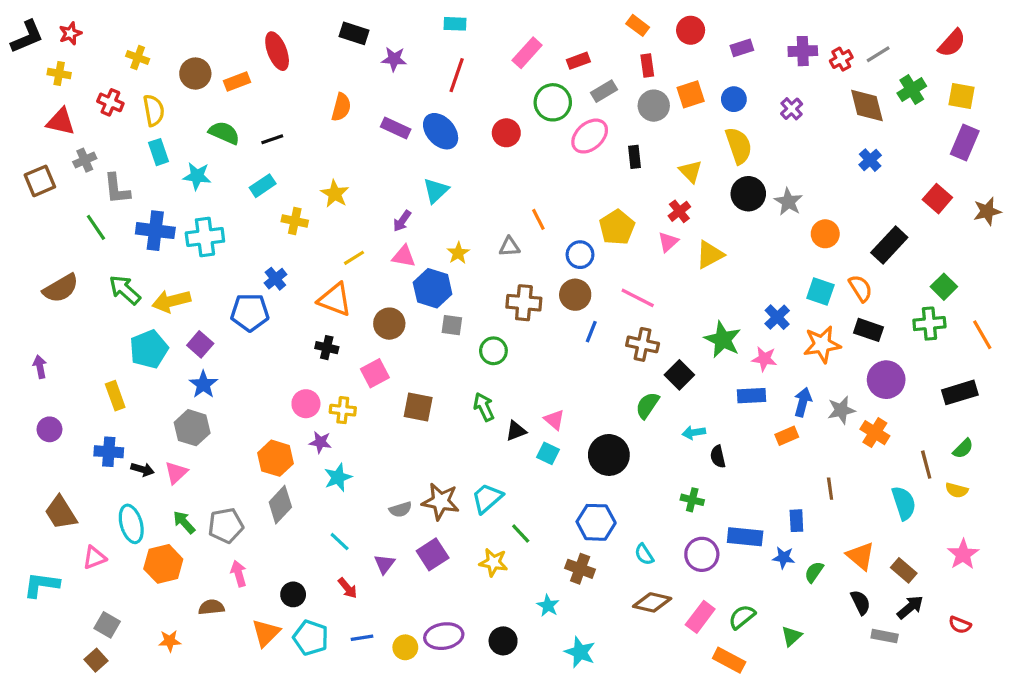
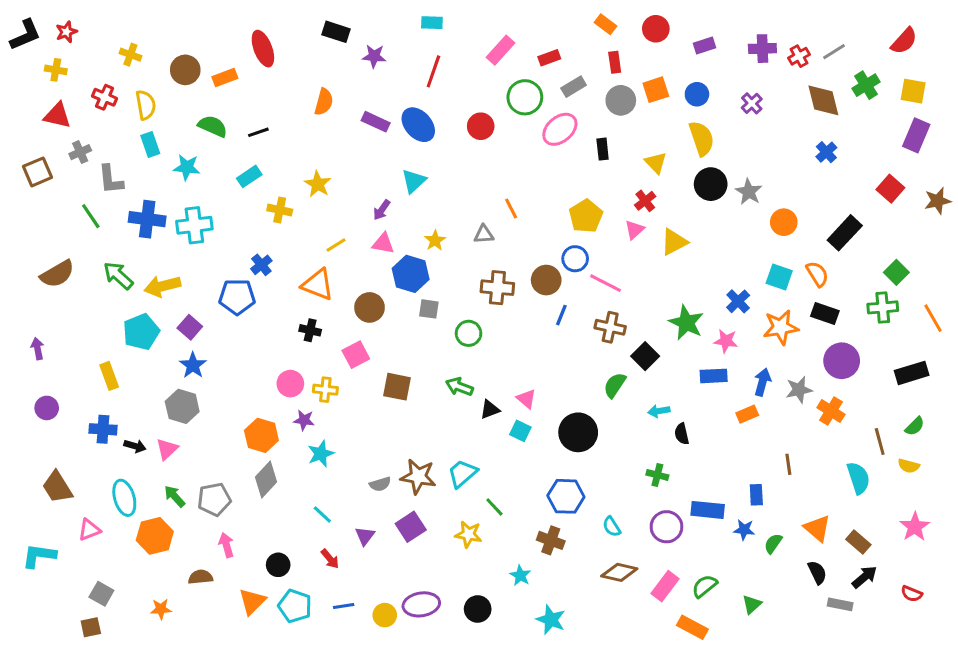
blue circle: (580, 255) -> (575, 259), moved
green arrow: (484, 407) -> (459, 387), turned -44
brown square: (96, 660) -> (91, 627), turned 30

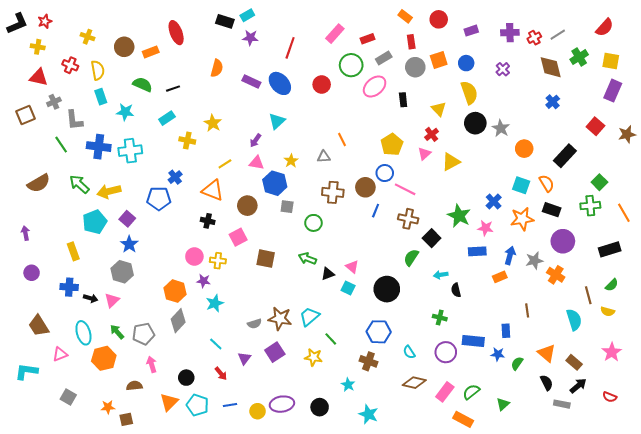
cyan rectangle: (432, 23) -> (247, 15), moved, turned -32
brown square: (91, 627) -> (126, 419), moved

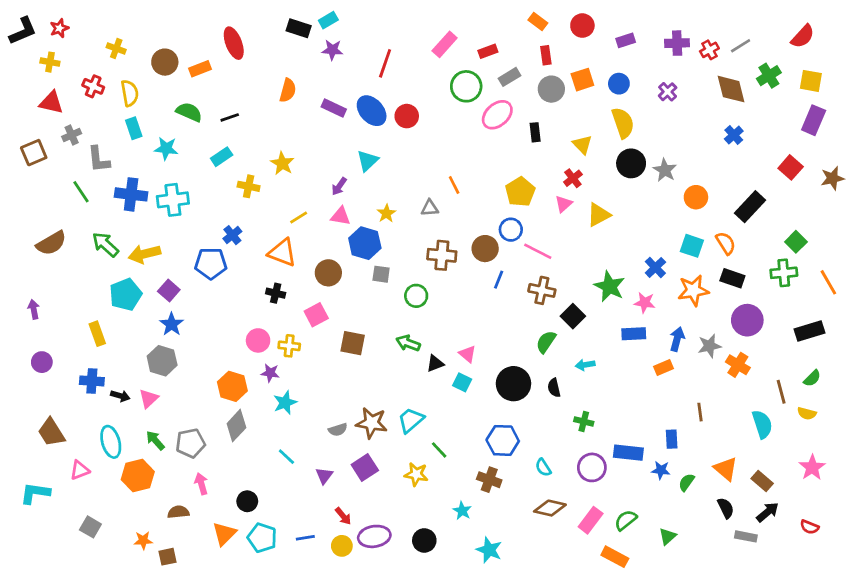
red circle: (322, 84) -> (407, 116), moved
black semicircle: (456, 290) -> (554, 388), moved
red arrow: (221, 374) -> (343, 516), moved

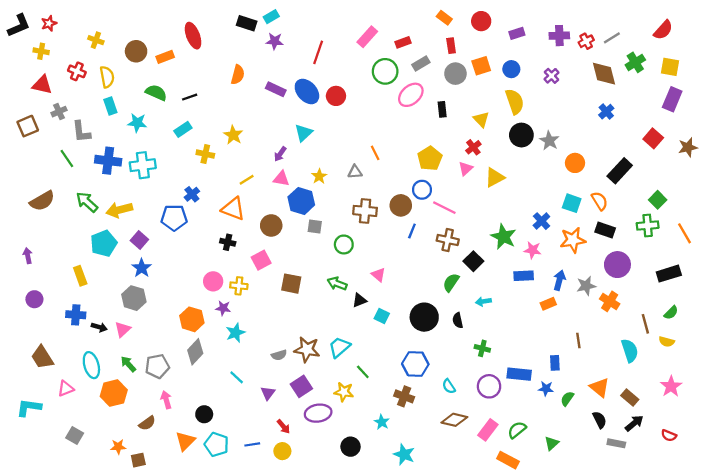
pink triangle: (468, 354) -> (378, 275), moved
brown semicircle: (178, 512) -> (147, 423), turned 150
purple ellipse: (374, 536) -> (318, 413), moved

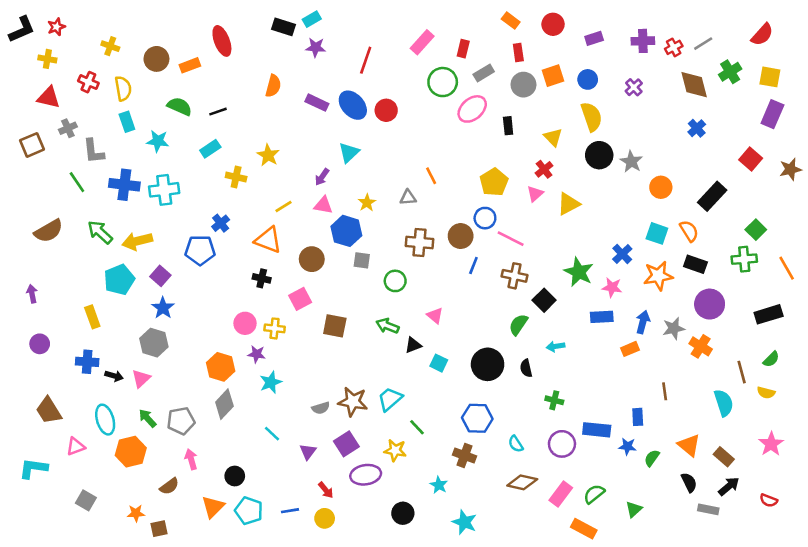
red rectangle: (403, 42) -> (463, 49), turned -56

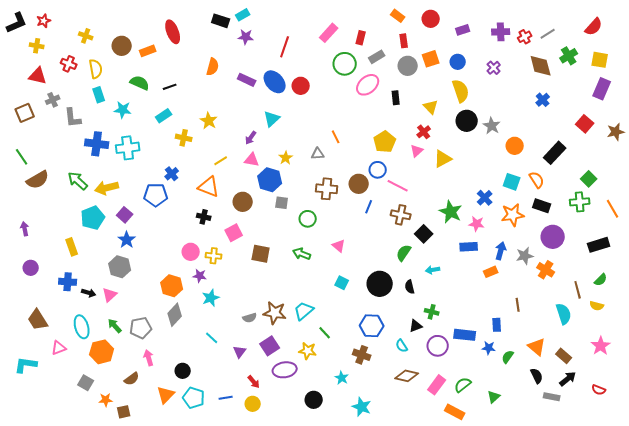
green line: (77, 182) -> (22, 157), moved
black triangle: (413, 345) -> (416, 326), moved
gray square: (86, 500) -> (86, 383), moved

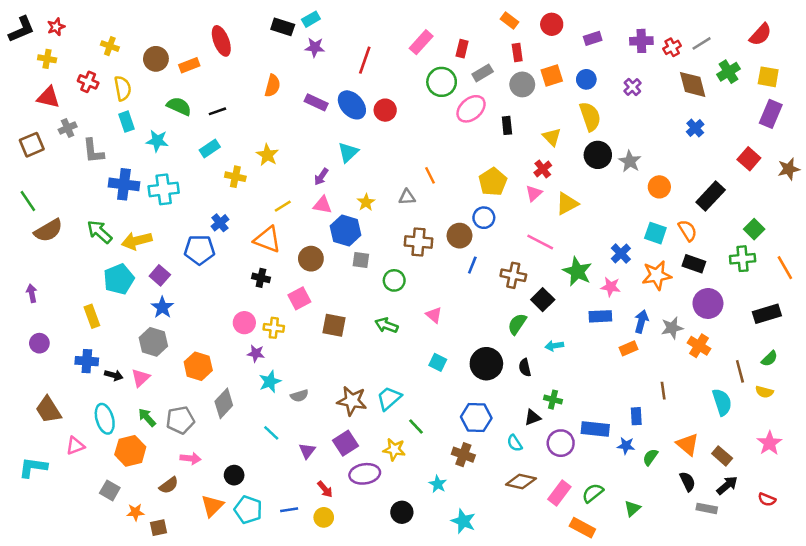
pink line: (398, 186) -> (540, 242), moved
orange hexagon: (172, 286) -> (198, 366), moved
gray semicircle: (250, 318) -> (299, 396), moved
pink arrow: (149, 358) -> (191, 458), turned 112

